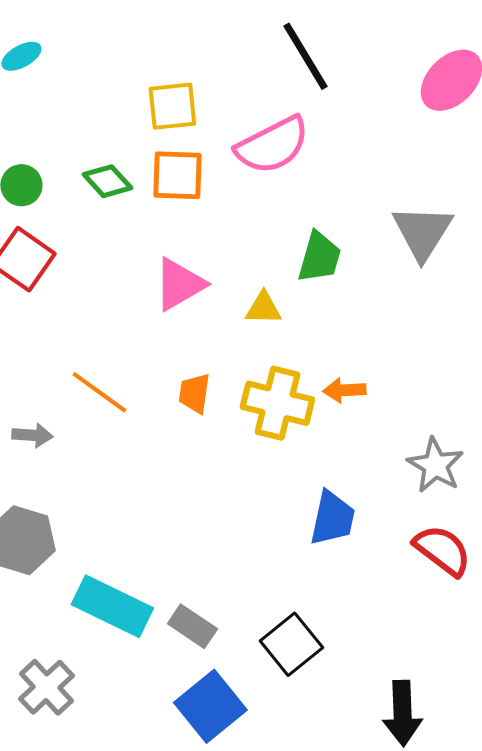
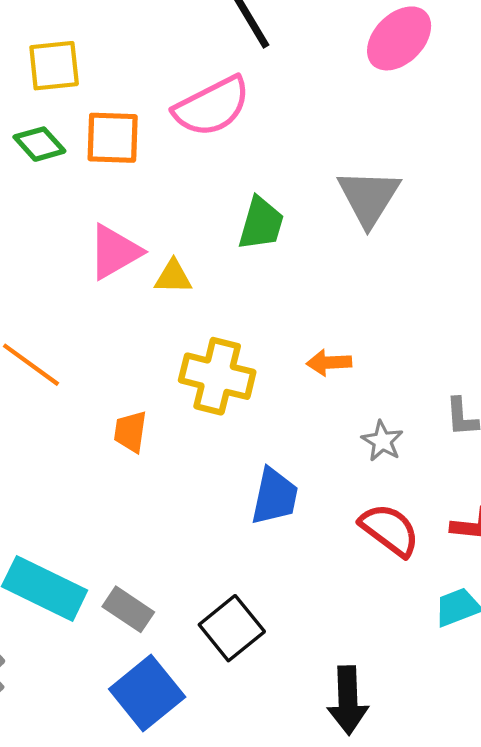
yellow square: (172, 106) -> (54, 66), moved
yellow triangle: (263, 308) -> (173, 277), moved
orange arrow: (344, 390) -> (329, 363), moved
orange trapezoid: (194, 393) -> (130, 432), moved
gray star: (435, 465) -> (382, 441), size x0.7

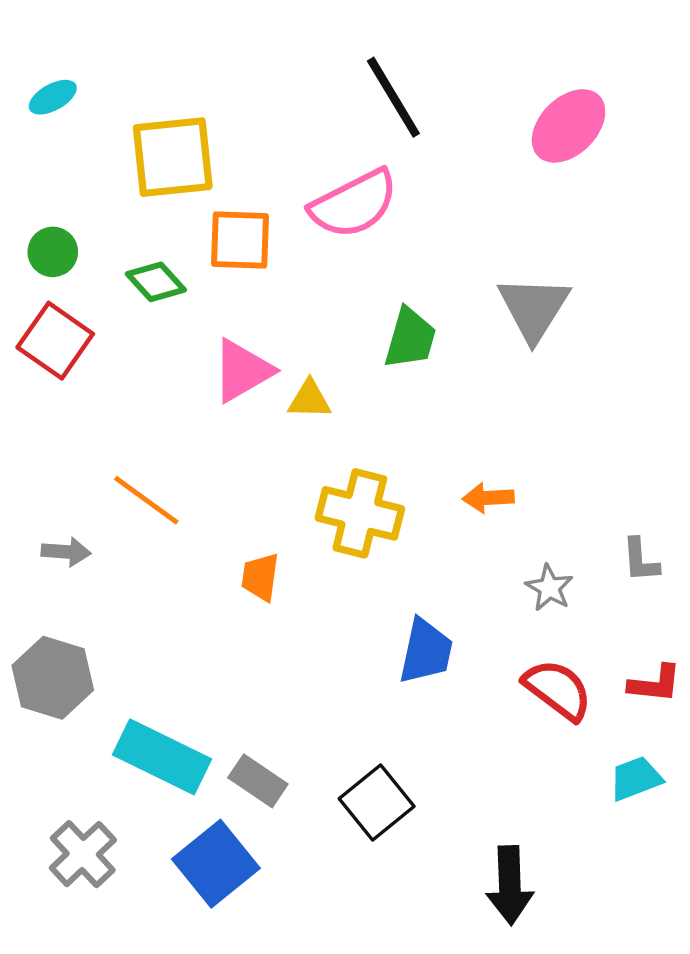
yellow square: (54, 66) -> (173, 157), size x1.4
green diamond: (39, 144) -> (156, 282), moved
blue square: (147, 693) -> (216, 864), moved

